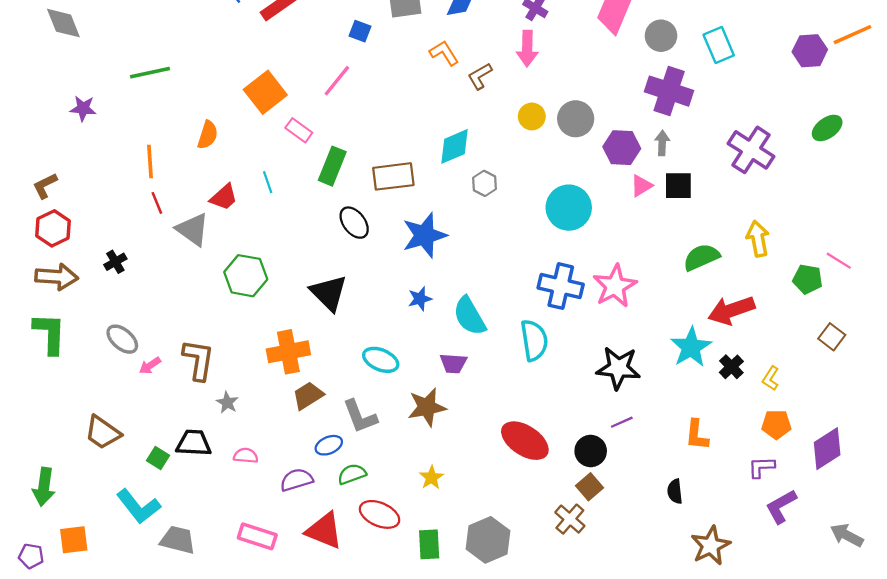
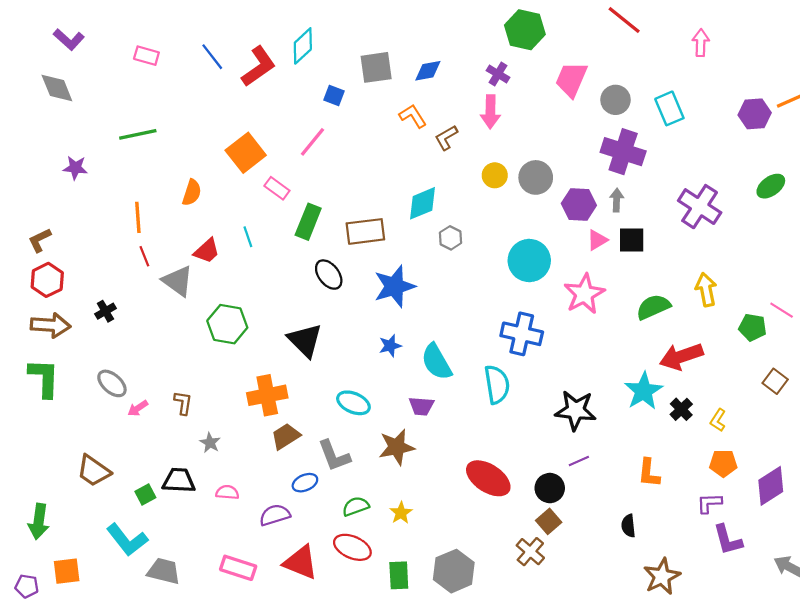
pink star: (615, 286) -> (584, 294), moved
brown L-shape: (198, 360) -> (183, 403), size x0.6
green square: (158, 458) -> (145, 494), turned 30
green semicircle: (352, 474) -> (356, 506), moved
purple L-shape: (781, 506) -> (728, 540), turned -76

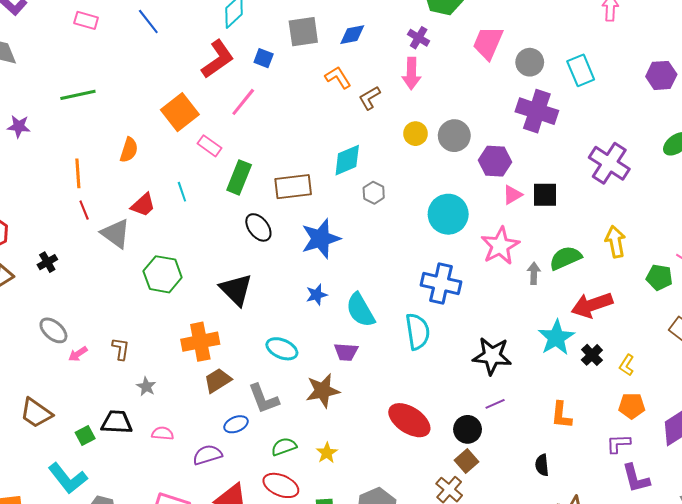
red L-shape: (259, 66) -> (218, 59), moved
gray arrow: (617, 200) -> (534, 273), moved

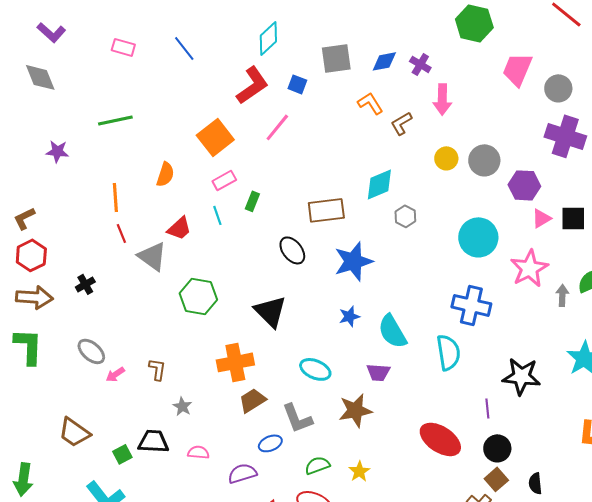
purple cross: (419, 38) -> (420, 64), moved
pink rectangle: (209, 146) -> (224, 180), moved, turned -65
green rectangle: (239, 177) -> (252, 201), moved, size x0.6
purple line: (495, 404) -> (487, 408), moved, turned -72
black semicircle: (542, 465) -> (535, 483), moved

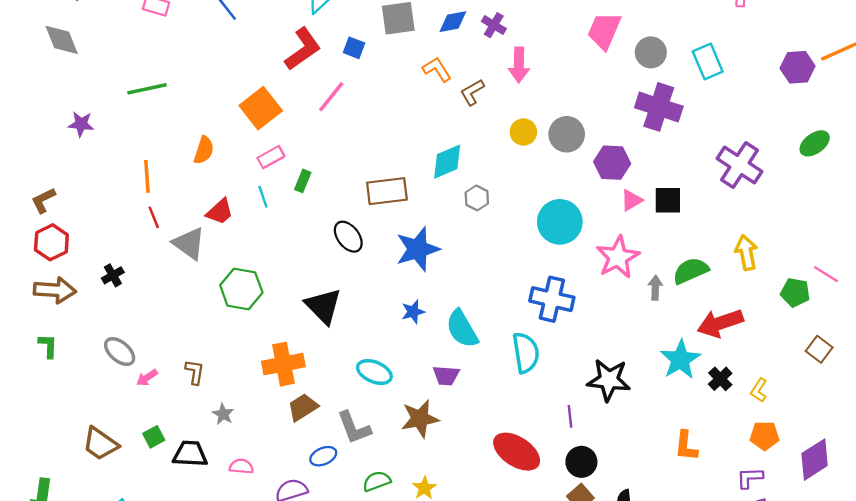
green L-shape: (28, 346) -> (48, 346), size x0.6
green square: (122, 454) -> (154, 437), moved

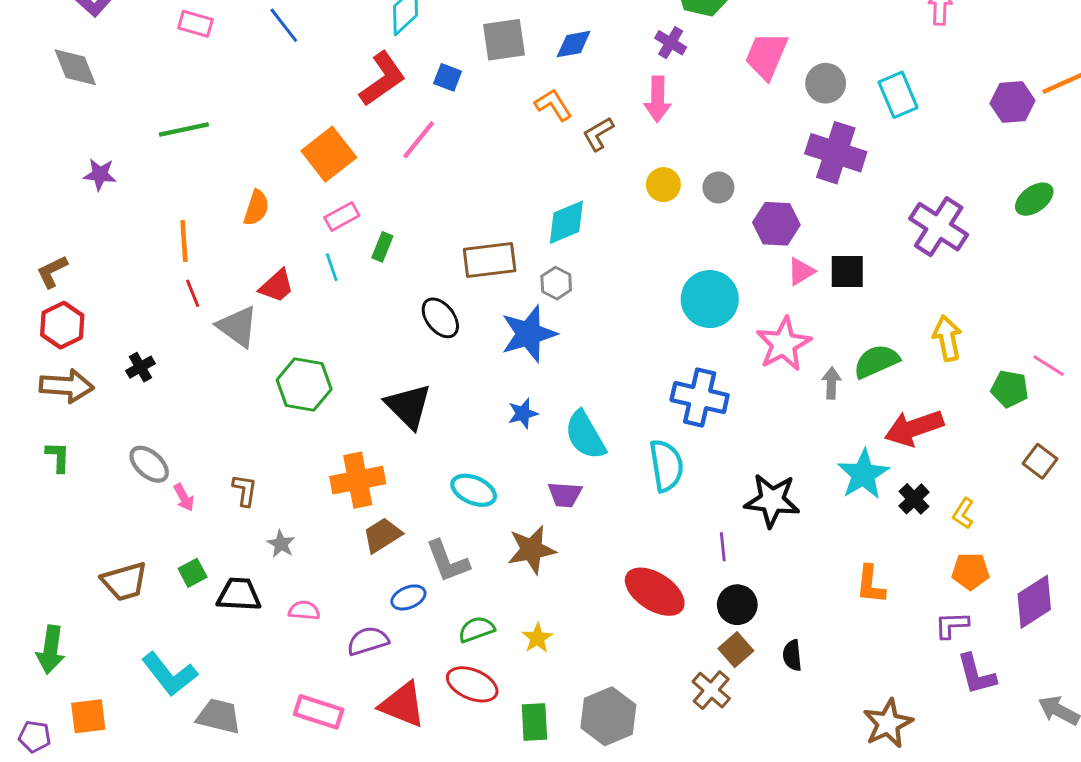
purple cross: (494, 25) -> (671, 43), moved
gray circle: (567, 134) -> (718, 187), size x0.7
gray hexagon: (477, 198) -> (556, 283), moved
pink arrow: (147, 378) -> (184, 497), turned -85
brown trapezoid: (100, 444) -> (125, 582), turned -51

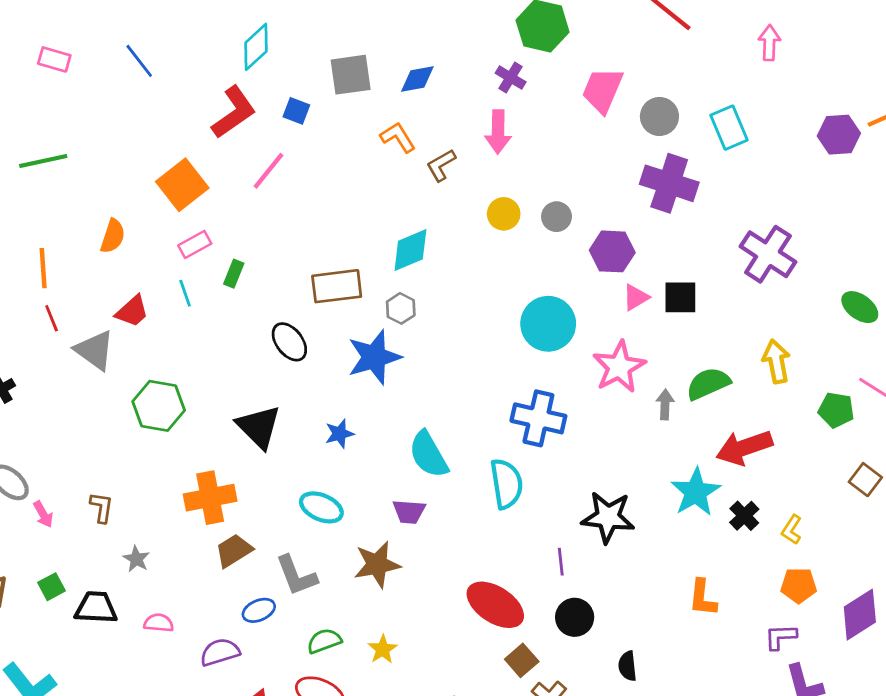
green ellipse: (1034, 199) -> (860, 307), moved, turned 72
blue star: (523, 413) -> (339, 434), moved
brown square: (736, 650) -> (522, 660), moved

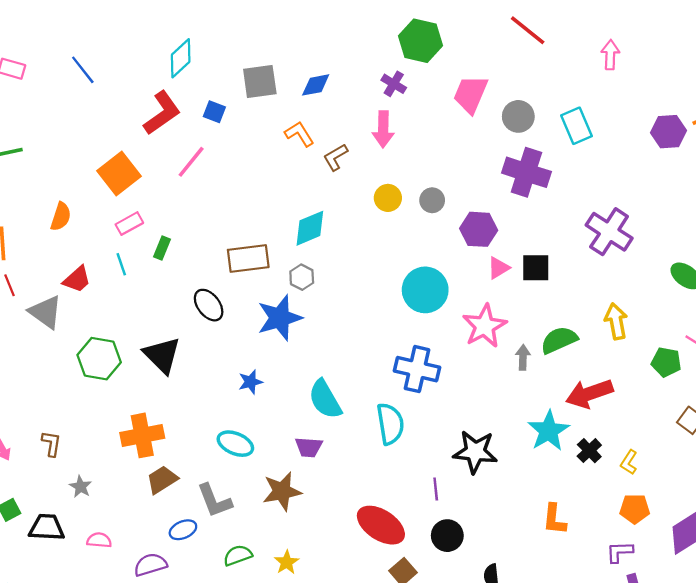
black triangle: (259, 427) -> (162, 355), moved

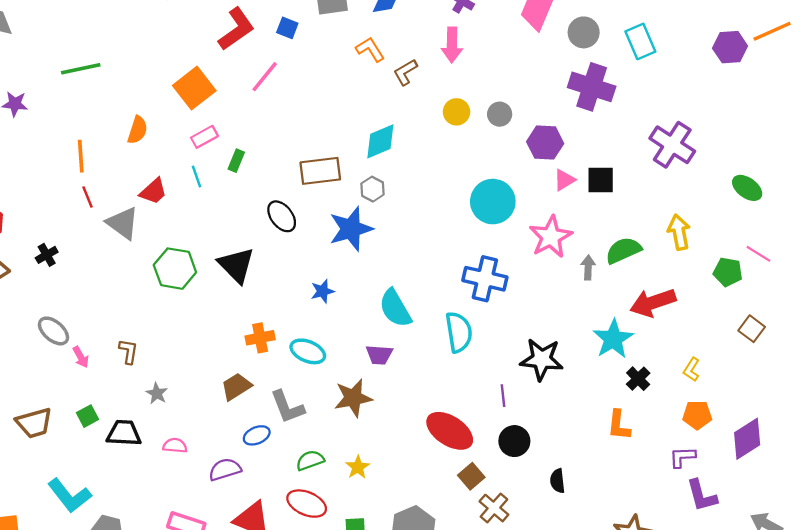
orange cross: (142, 435) -> (260, 338), moved, size x0.7
black cross: (589, 451) -> (638, 379), moved

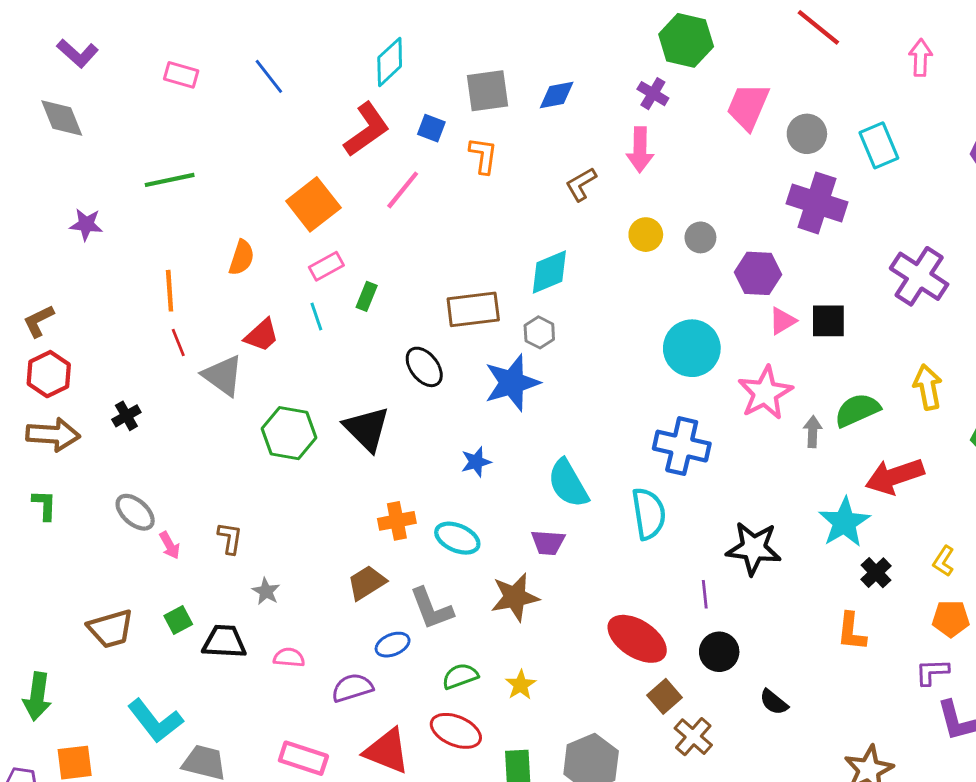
orange L-shape: (370, 49) -> (483, 155), moved, turned 40
black semicircle: (558, 481) -> (774, 702), turned -45

